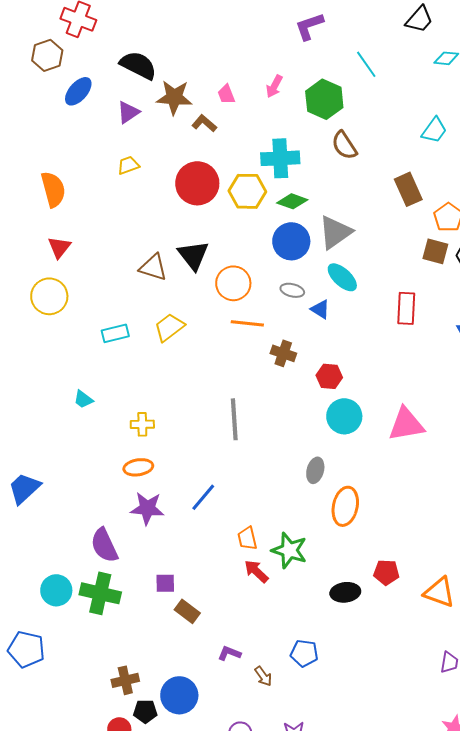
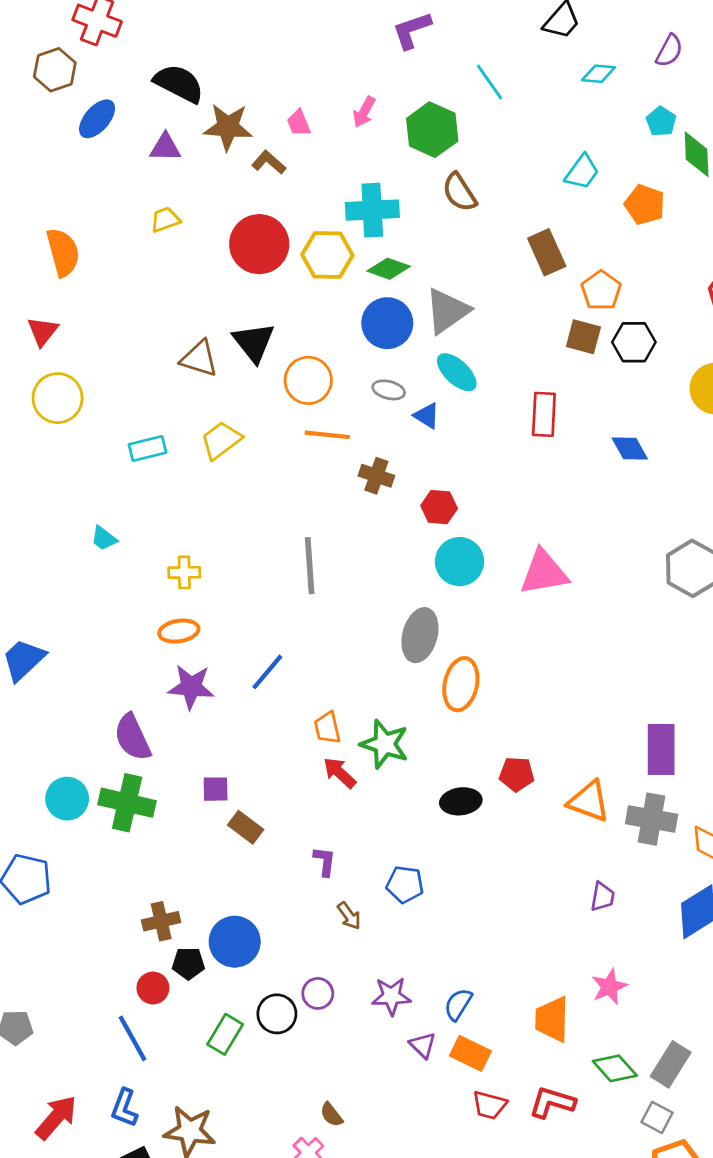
purple triangle: (128, 112) -> (165, 147), turned 35
red triangle: (59, 247) -> (43, 331), moved
gray ellipse: (315, 470) -> (420, 635), size x1.5
purple L-shape: (229, 653) -> (325, 861), moved, turned 75

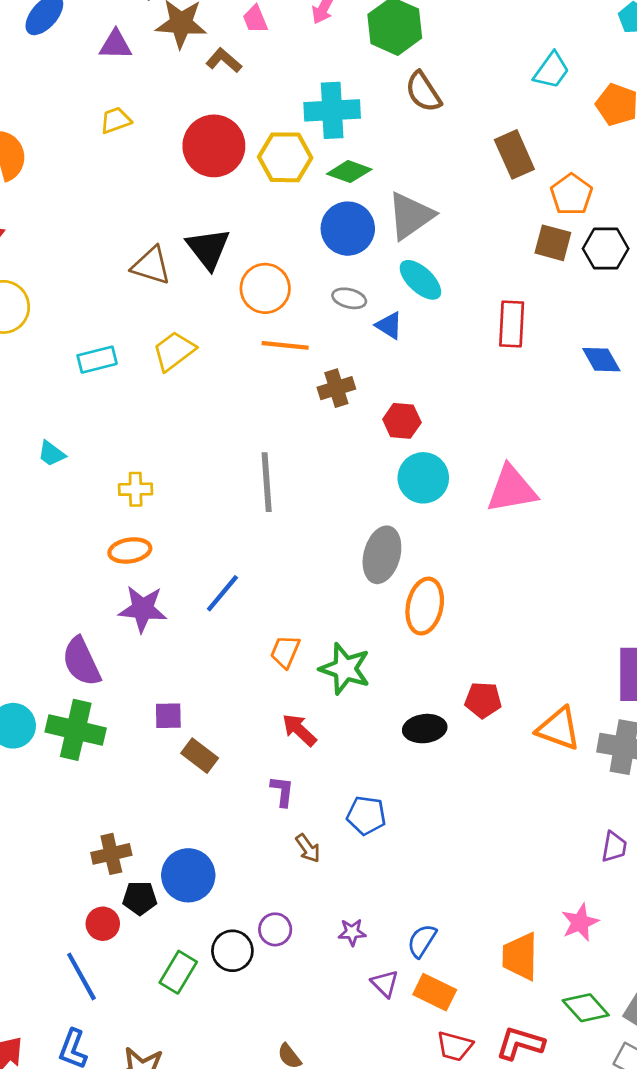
brown cross: (376, 476) -> (336, 388), turned -36
orange trapezoid: (327, 728) -> (285, 652), turned 36
red arrow: (340, 773) -> (299, 730), moved
purple trapezoid: (603, 897) -> (614, 847), moved
purple star: (391, 996) -> (352, 932), size x0.7

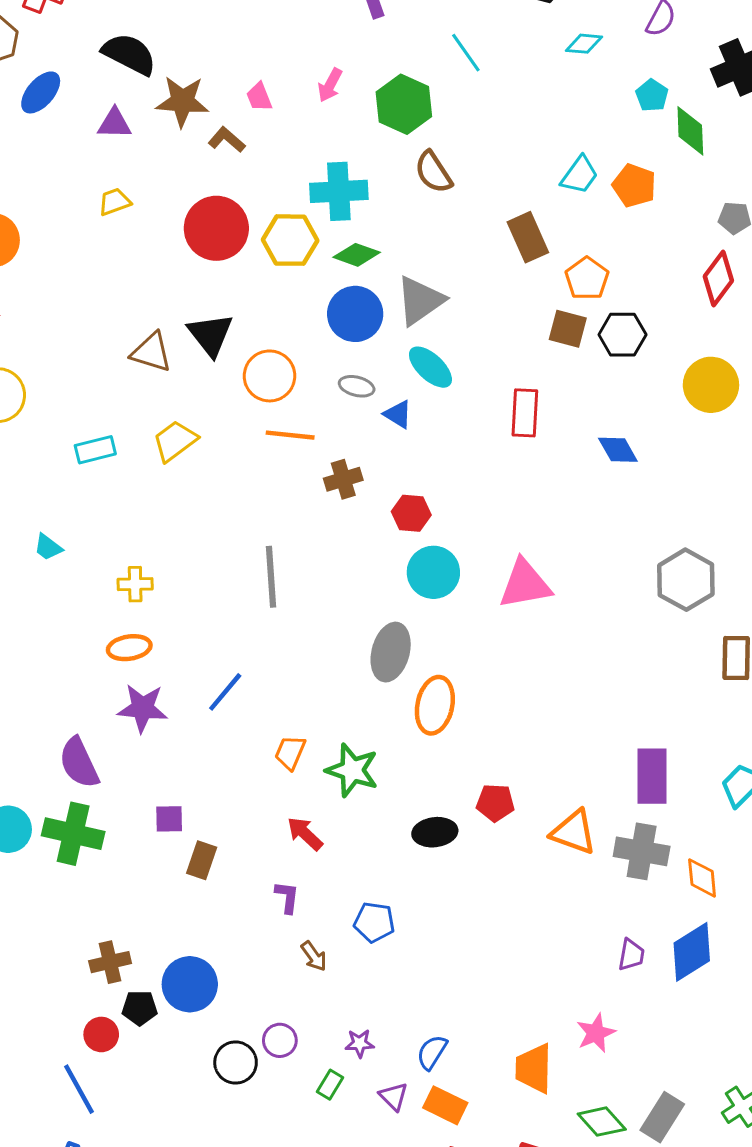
cyan trapezoid: (551, 70) -> (580, 175), moved
brown rectangle: (200, 756) -> (202, 860), turned 72
green rectangle: (178, 972) -> (330, 1085), moved, size x0.7

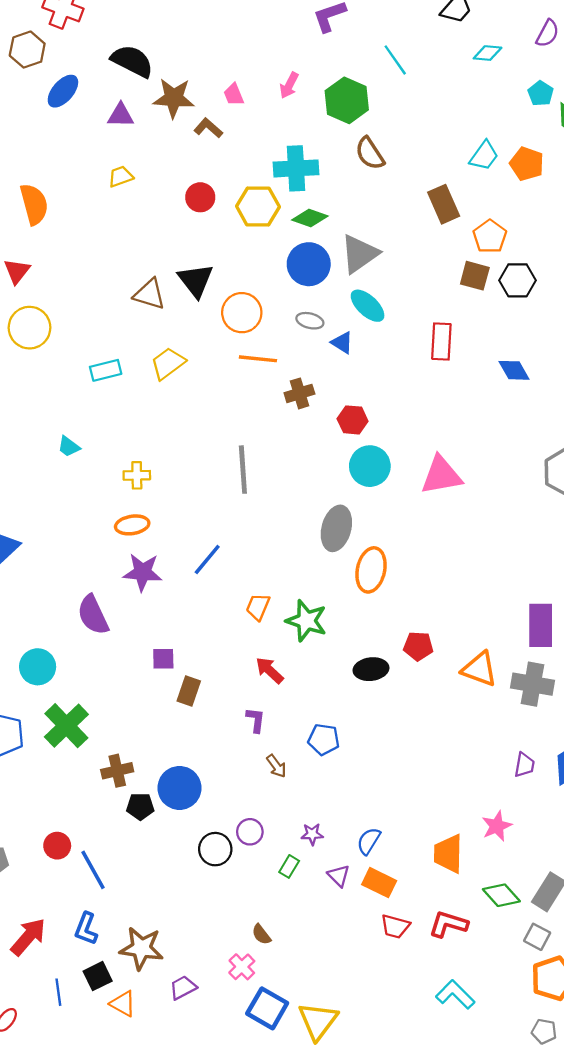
red circle: (216, 228) -> (200, 197), size x0.6
green cross: (73, 834) -> (66, 726), moved, turned 33
red circle: (101, 1034) -> (57, 846), moved

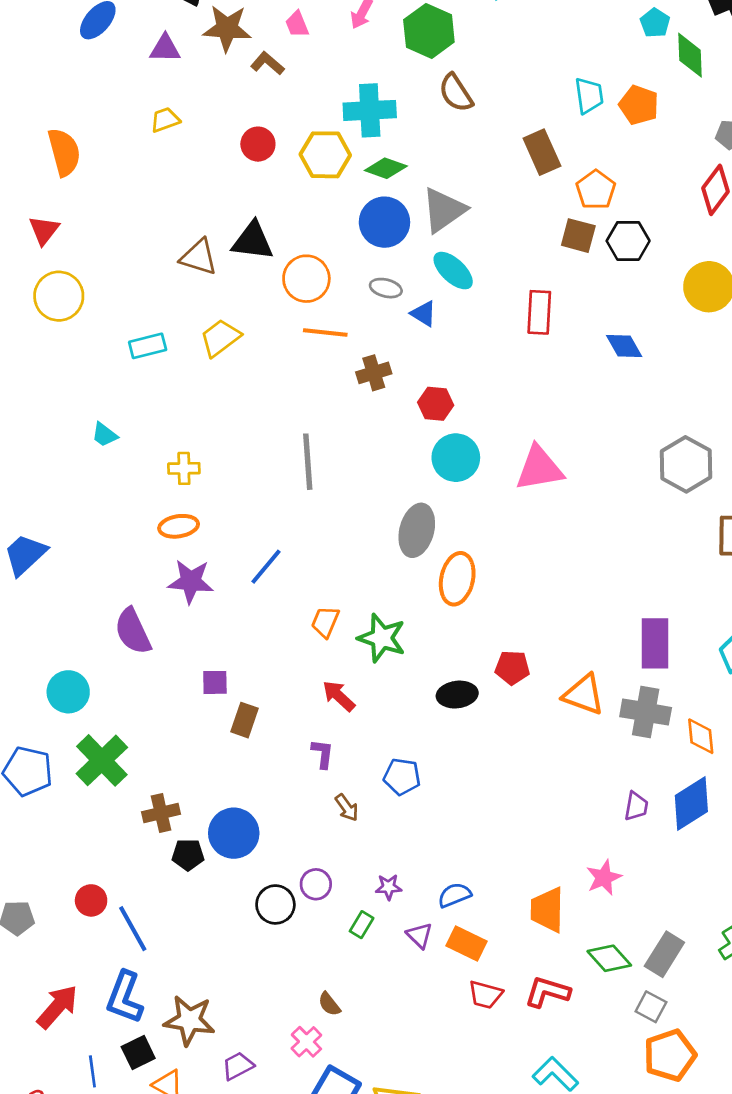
cyan trapezoid: (484, 156) -> (589, 96), turned -44
black triangle: (196, 280) -> (253, 241), turned -45
blue semicircle: (369, 841) -> (454, 895), turned 36
blue L-shape: (86, 929) -> (125, 997), size x1.4

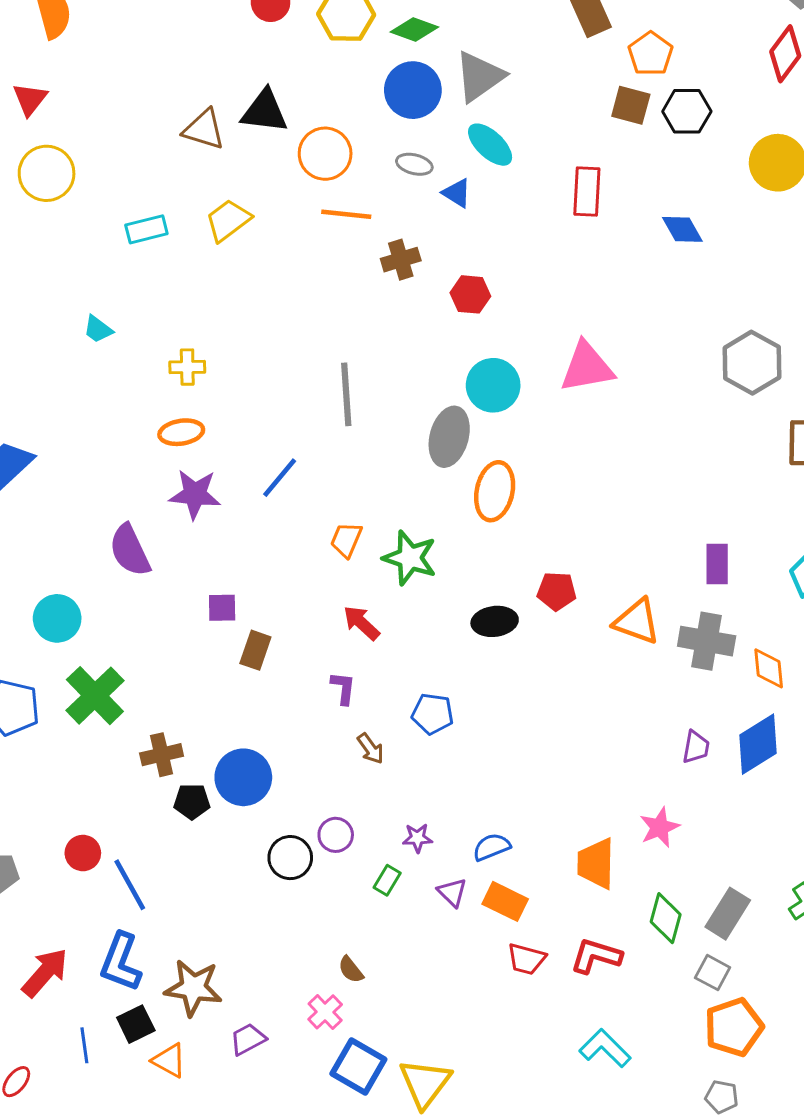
cyan circle: (456, 458) -> (493, 385), moved
gray line: (308, 462) -> (346, 394), moved
purple rectangle: (655, 643) -> (717, 564), size x0.7
green diamond: (609, 958) -> (666, 918), turned 57

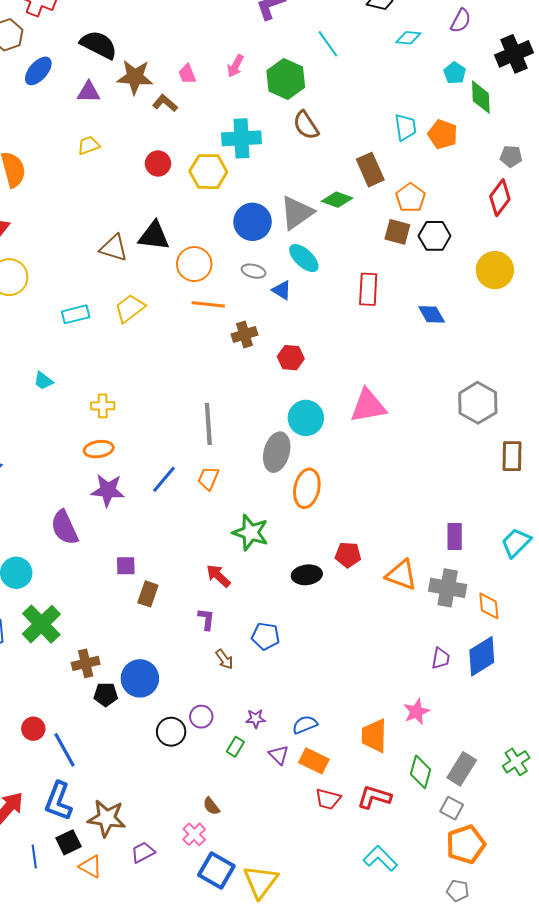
green diamond: (414, 30) -> (337, 200), moved
orange trapezoid: (346, 540) -> (208, 478), moved

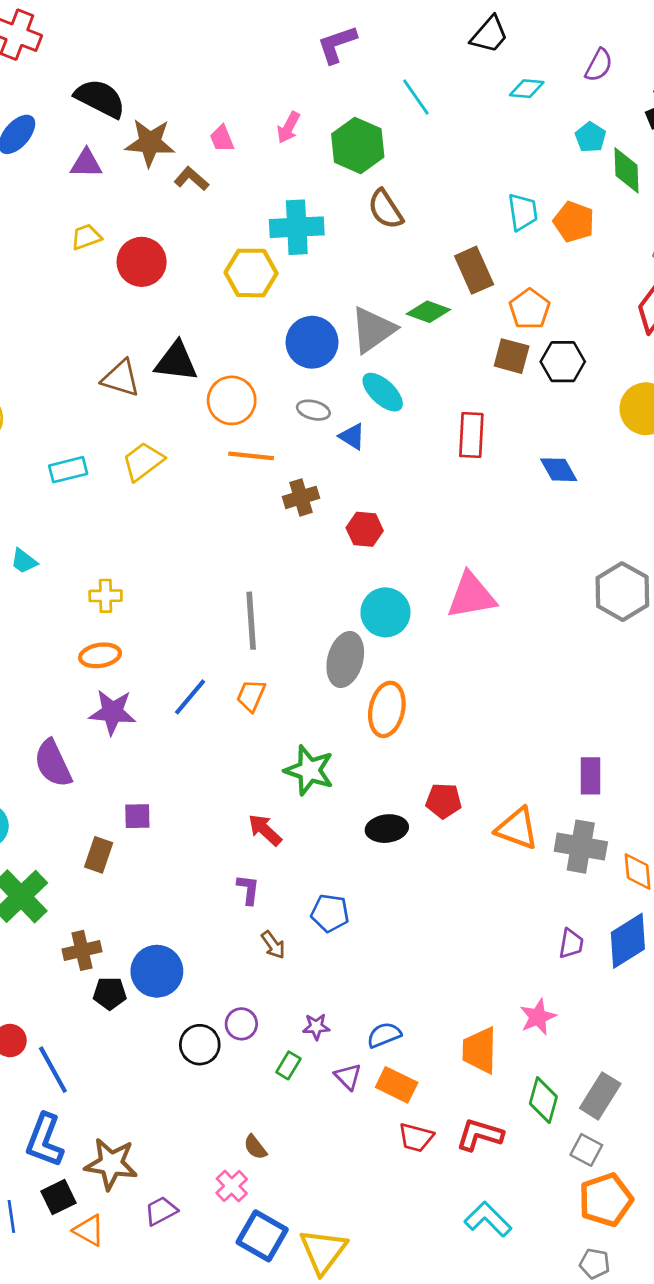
red circle: (158, 163) -> (142, 262), moved, size x1.4
brown rectangle: (148, 594) -> (99, 855), moved

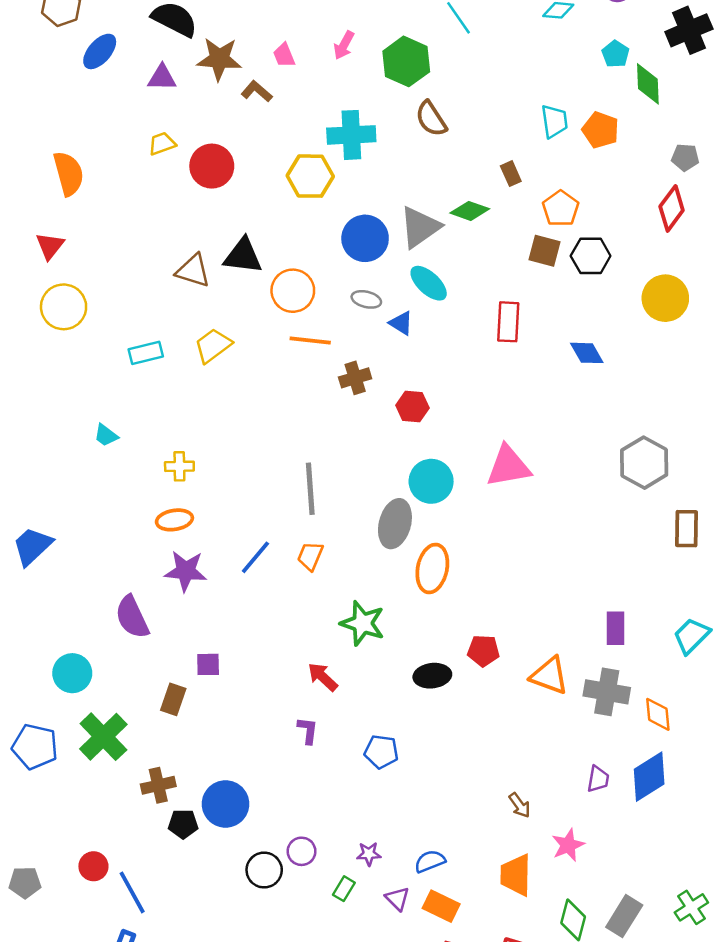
brown rectangle: (474, 270) -> (511, 174), size x0.6
brown arrow: (273, 945) -> (520, 805), moved

